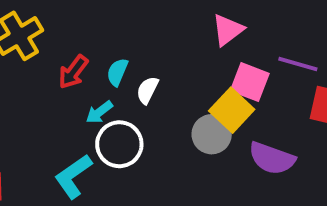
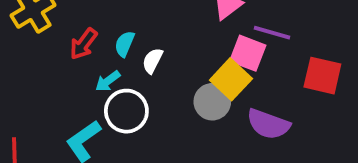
purple line: (298, 64) -> (272, 33), moved

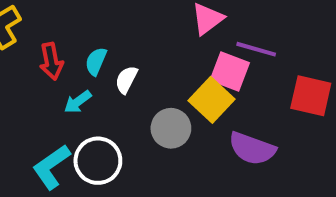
red arrow: (83, 44) -> (51, 61), turned -48
gray circle: (212, 102) -> (171, 128), moved
white circle: (126, 111) -> (98, 161), moved

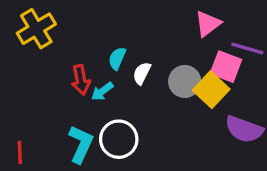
red arrow: (51, 61) -> (81, 80), moved
gray circle: (171, 128) -> (185, 81), moved
cyan L-shape: (51, 167) -> (81, 144), turned 150

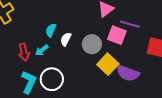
red arrow: (81, 80) -> (24, 52), moved
yellow square: (211, 90) -> (108, 64), moved

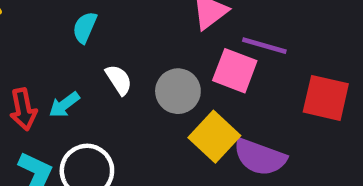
cyan semicircle: (51, 30) -> (85, 27), moved
white semicircle: (66, 39) -> (119, 80), turned 120

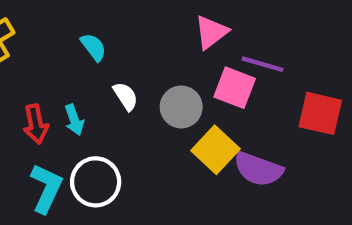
cyan semicircle: (85, 27) -> (93, 47), turned 120
cyan arrow: (64, 105) -> (74, 120), turned -72

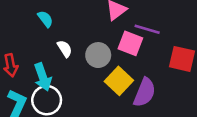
cyan arrow: (74, 120) -> (43, 77), moved, size x1.5
purple semicircle: (258, 169) -> (145, 92), turned -88

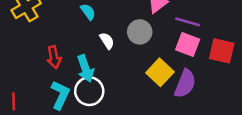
pink square: (130, 43) -> (188, 45), moved
gray circle: (98, 55) -> (140, 32), moved

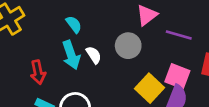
pink square: (188, 45) -> (177, 76), moved
cyan arrow: (85, 68) -> (71, 55), moved

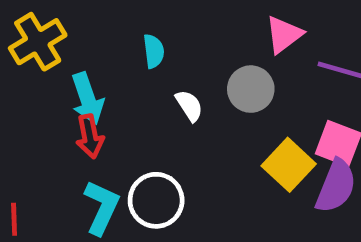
cyan semicircle: (74, 24) -> (154, 51), turned 30
cyan arrow: (71, 55) -> (87, 99), moved

